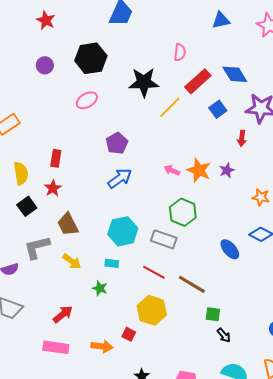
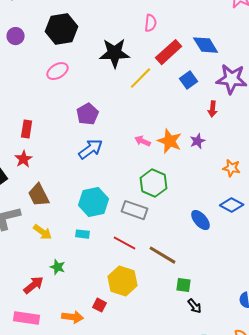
green star: (100, 288) -> (58, 267), moved

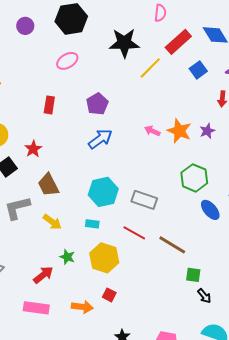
red rectangle: (27, 129) -> (49, 105), moved
green hexagon: (154, 183) -> (194, 178), moved
yellow hexagon: (123, 281) -> (104, 258), moved

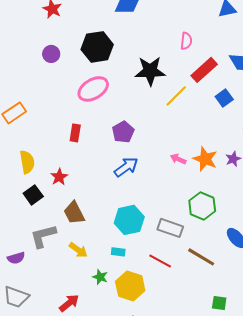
pink ellipse: (67, 61) -> (93, 89), size x1.4
green hexagon: (194, 178) -> (202, 206), moved
brown line: (172, 245) -> (201, 257), moved
green star: (67, 257) -> (100, 277), moved

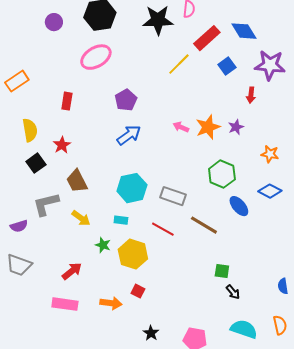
black star: (150, 71) -> (158, 20), moved
red rectangle: (75, 133) -> (67, 101), moved
orange star: (205, 159) -> (208, 127), turned 30
green hexagon: (202, 206) -> (222, 174), moved

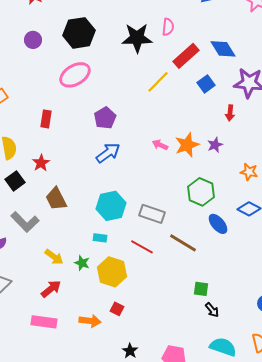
gray L-shape: (46, 204) -> (25, 222), turned -120
yellow arrow: (81, 218) -> (54, 257), moved

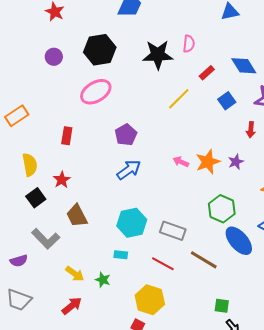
red rectangle: (186, 56) -> (207, 73), size x0.6
blue ellipse: (218, 224) -> (239, 241), size x1.4
yellow hexagon: (112, 272) -> (150, 300), moved

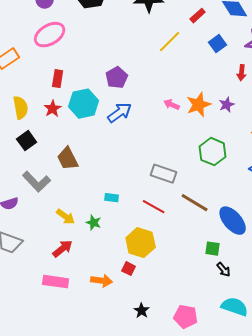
pink ellipse: (96, 92) -> (50, 35), moved
red star: (62, 180) -> (53, 109), moved
cyan hexagon: (132, 223) -> (84, 104), moved
blue ellipse: (239, 241) -> (233, 221), moved

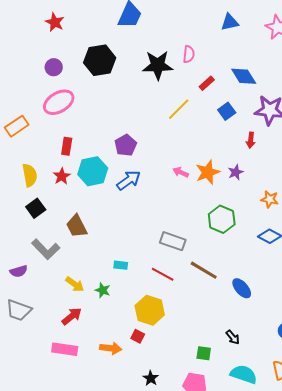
blue ellipse: (233, 221) -> (242, 288), size x0.7
green square: (213, 249) -> (204, 353), moved

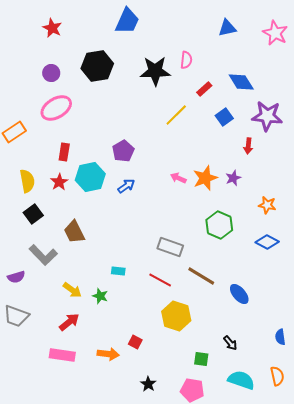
blue arrow: (129, 180) -> (126, 186), size x0.7
yellow hexagon: (150, 310) -> (176, 316), moved

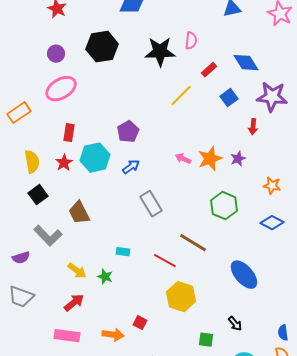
gray rectangle: (170, 247) -> (151, 204), moved, turned 40
brown line: (201, 276) -> (193, 243), moved
blue ellipse: (239, 294) -> (244, 275), size x1.4
blue semicircle: (280, 337) -> (283, 333), moved

